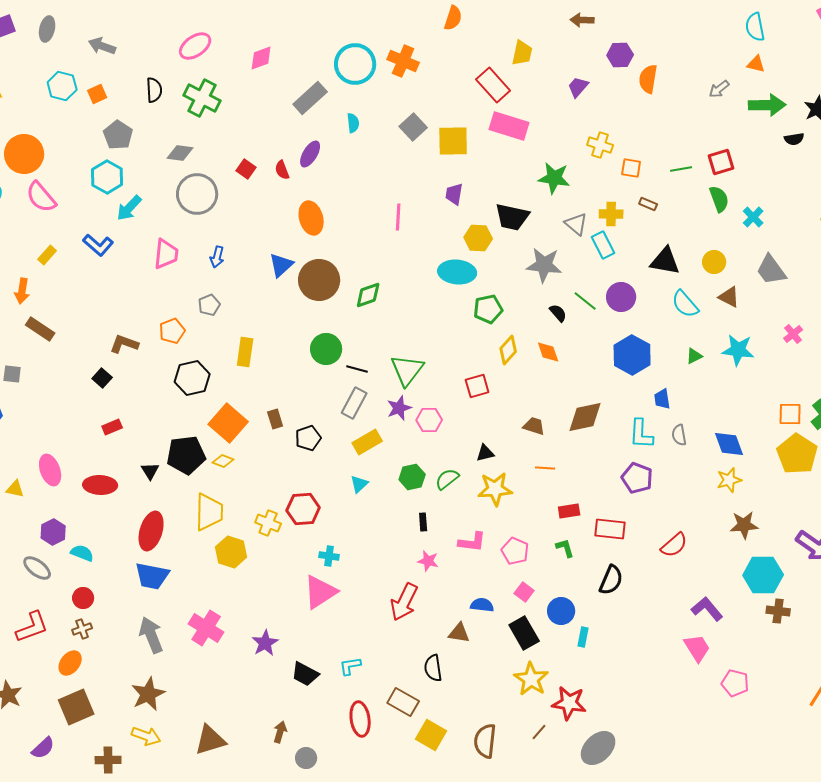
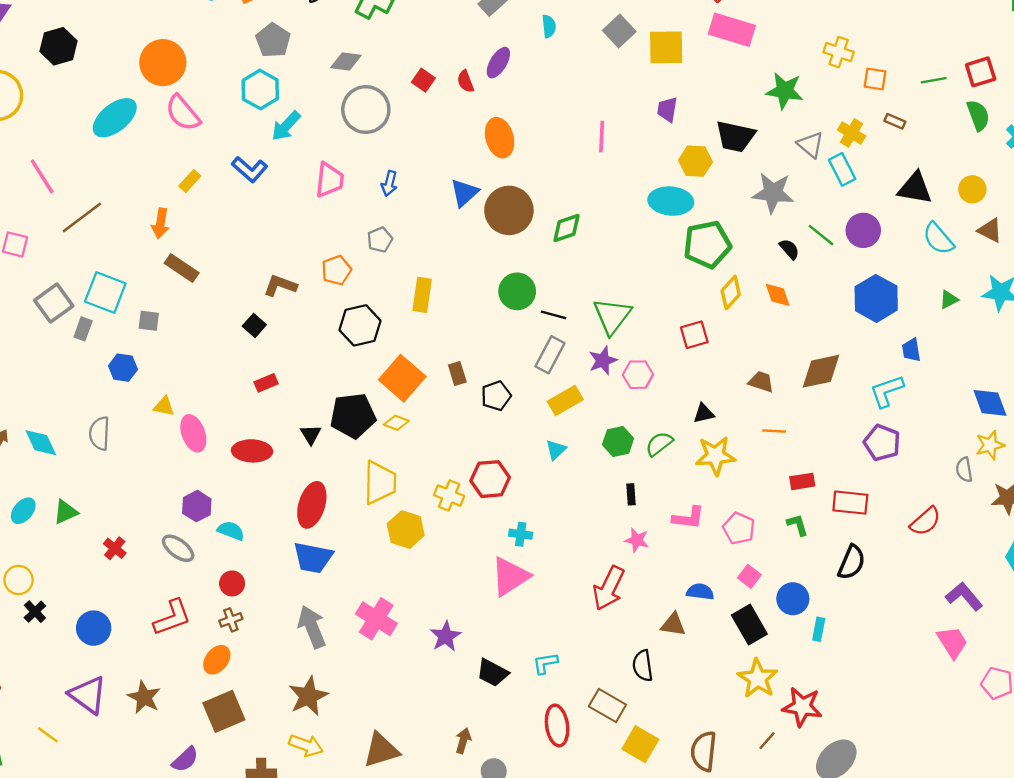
yellow cross: (611, 214) -> (852, 133), turned 30
green pentagon: (488, 309) -> (707, 244), size x1.4
cyan L-shape: (641, 434) -> (887, 391), turned 68
gray semicircle: (679, 435) -> (964, 470), moved
yellow triangle: (15, 489) -> (164, 406), moved

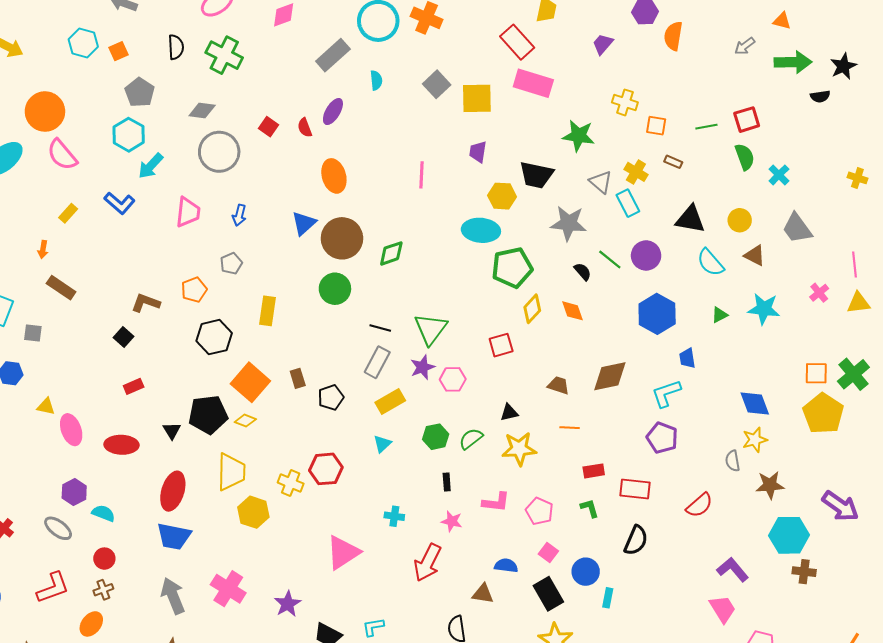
orange arrow: (160, 223) -> (43, 249), size x0.7
green circle: (517, 291) -> (335, 289), moved
cyan cross: (521, 534) -> (394, 516), moved

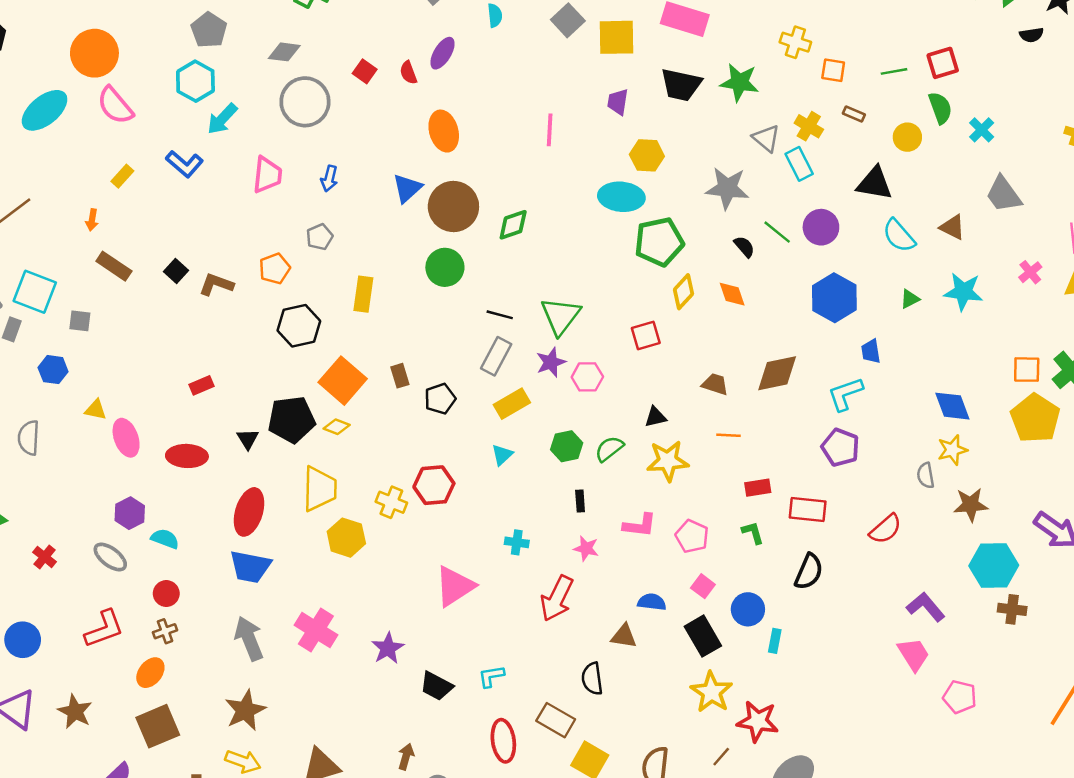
black trapezoid: (536, 175) -> (681, 85), moved
yellow circle: (740, 220) -> (907, 137), moved
black square: (124, 337) -> (176, 271), moved

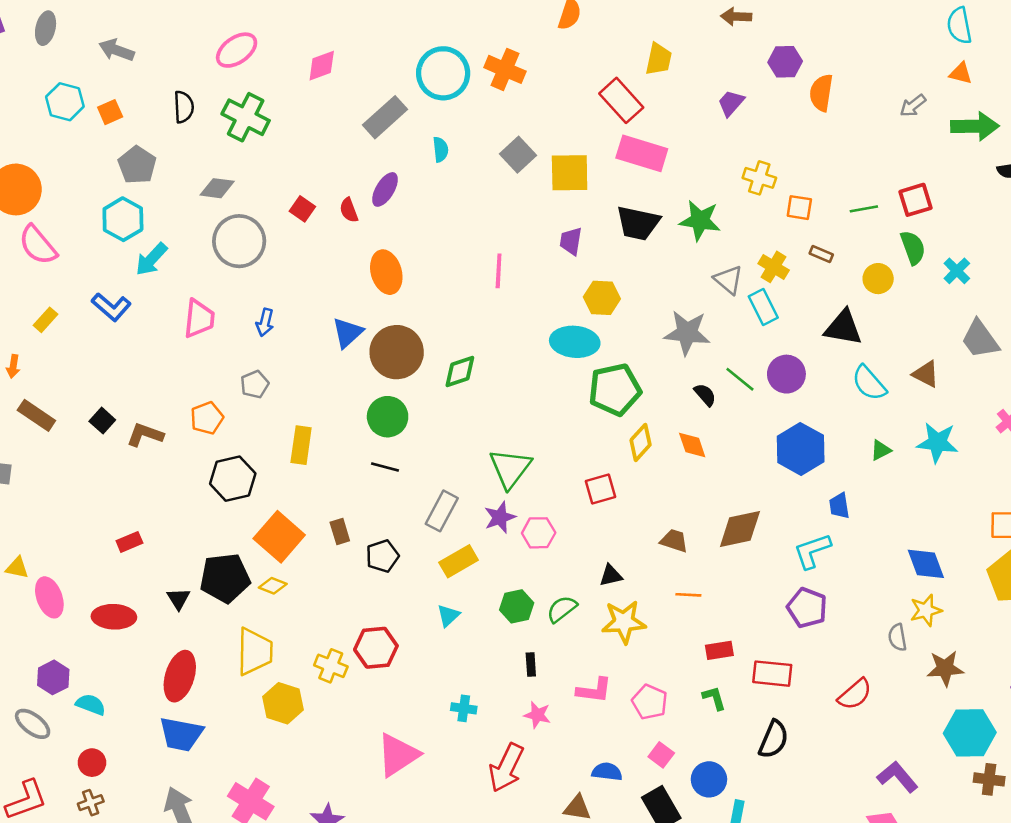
black line: (500, 315) -> (385, 467), moved

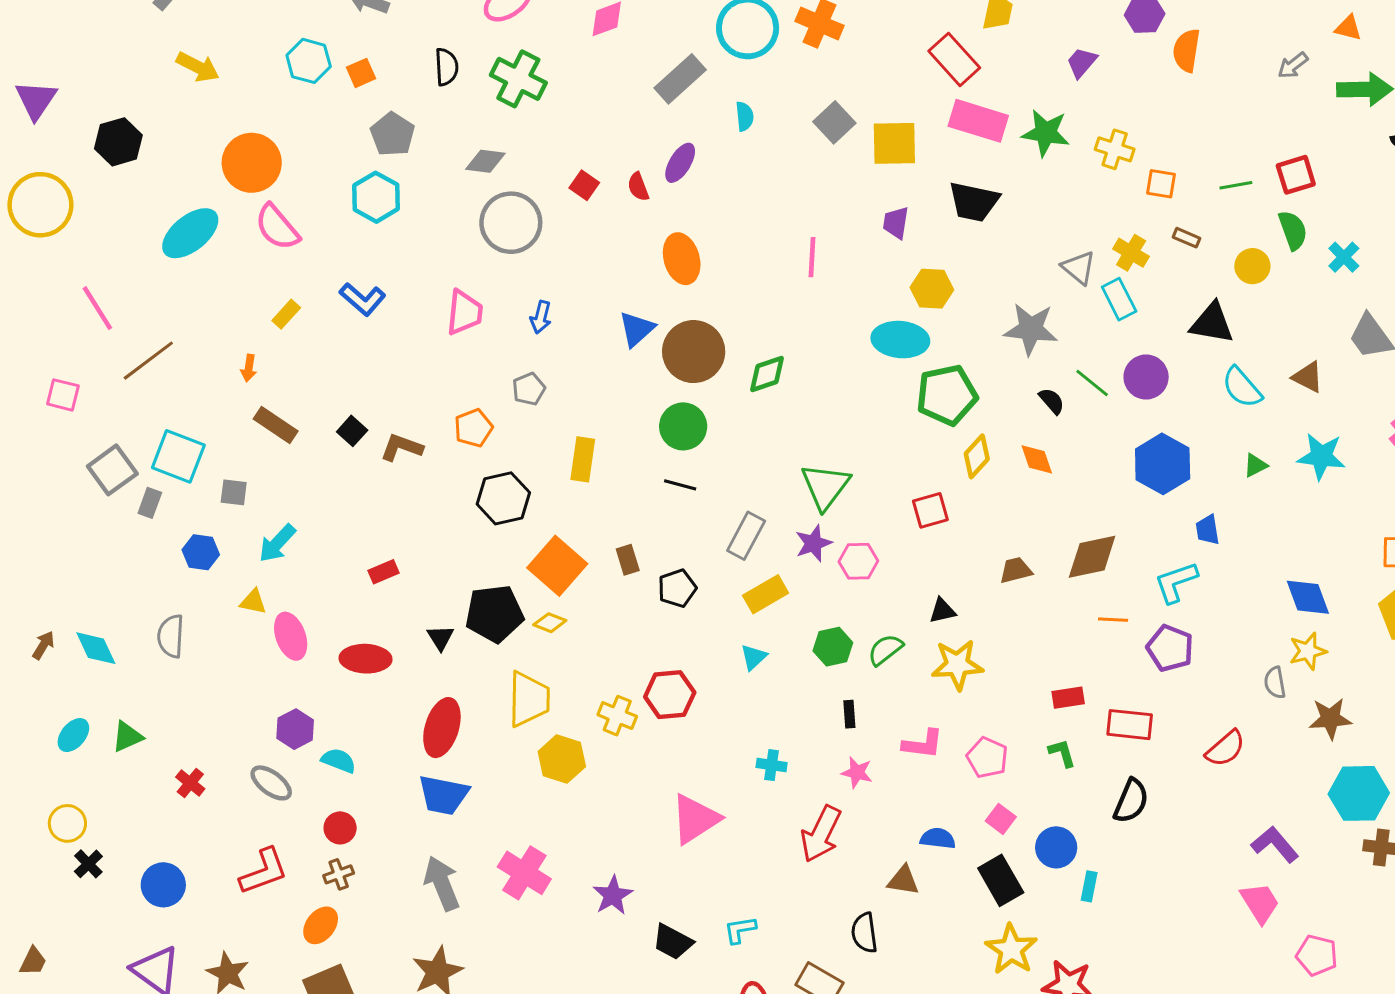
green star: (700, 220) -> (1046, 133), moved
cyan arrow: (151, 259) -> (277, 543), moved
brown trapezoid: (674, 541) -> (1016, 570), turned -32
orange line: (688, 595) -> (1113, 620), moved

